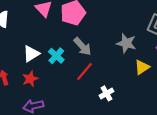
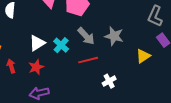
gray star: (126, 43) -> (114, 36), moved
red line: (85, 71) -> (88, 60), turned 36

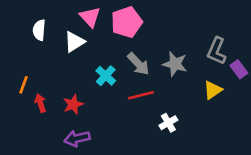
gray L-shape: (155, 16) -> (217, 51), moved
white triangle: (37, 43) -> (74, 42), moved

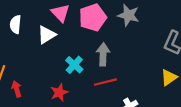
gray arrow: (138, 64) -> (103, 54), turned -135
gray star: (175, 64) -> (128, 15), moved
red star: (73, 104) -> (59, 92), moved

